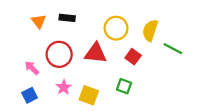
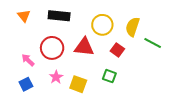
black rectangle: (67, 18) -> (59, 16), size x1.5
orange triangle: (39, 21) -> (24, 16), moved

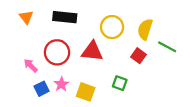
red square: (117, 50) -> (138, 56), moved
blue square: (26, 84) -> (42, 89), moved

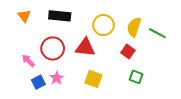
green line: (167, 47) -> (157, 33), moved
green square: (120, 83) -> (136, 77), moved
yellow square: (86, 92) -> (93, 79), moved

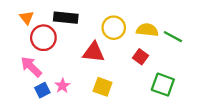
yellow semicircle: (134, 27) -> (147, 30), turned 78
red circle: (53, 48) -> (43, 38), moved
pink arrow: (28, 61) -> (31, 67), size x1.5
green square: (136, 77) -> (163, 85), moved, size x1.5

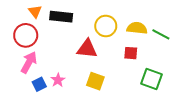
orange triangle: (27, 18) -> (35, 11), moved
red circle: (43, 38) -> (26, 35), moved
red square: (141, 57) -> (131, 53), turned -32
pink arrow: (31, 67) -> (29, 62), turned 75

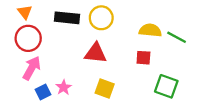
orange triangle: (35, 11) -> (25, 12), moved
yellow circle: (106, 26) -> (101, 18), moved

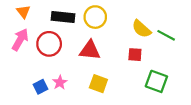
yellow semicircle: (150, 30) -> (141, 29), turned -144
red circle: (28, 38) -> (49, 44), moved
pink arrow: (32, 68) -> (20, 40), moved

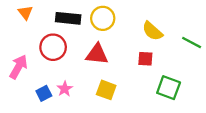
green line: (166, 35) -> (192, 43), moved
pink arrow: (20, 40) -> (18, 67), moved

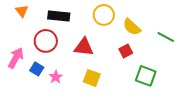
yellow circle: (103, 18) -> (104, 15), moved
red square: (145, 59) -> (126, 51), turned -32
blue square: (44, 93) -> (37, 69), moved, turned -32

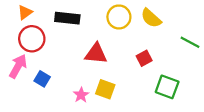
orange triangle: (22, 11) -> (25, 12), turned 32
yellow semicircle: (132, 27) -> (151, 18), moved
red circle: (46, 41) -> (32, 39), moved
pink star: (56, 77) -> (81, 95), moved

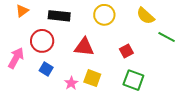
yellow semicircle: (151, 18) -> (145, 16), moved
red circle: (32, 39) -> (42, 41), moved
blue square: (42, 79) -> (46, 69), moved
green square: (167, 87) -> (133, 80), moved

